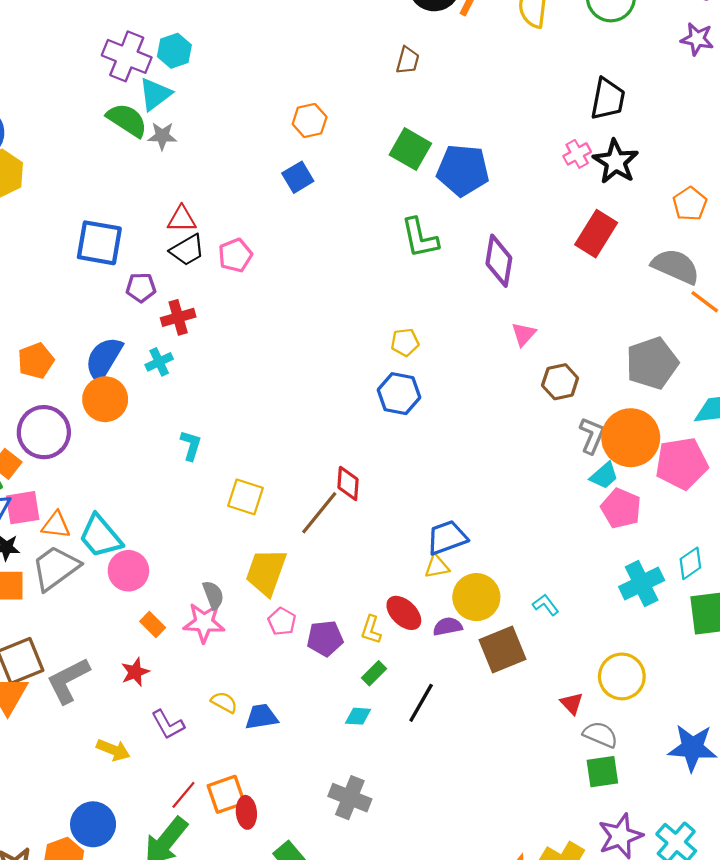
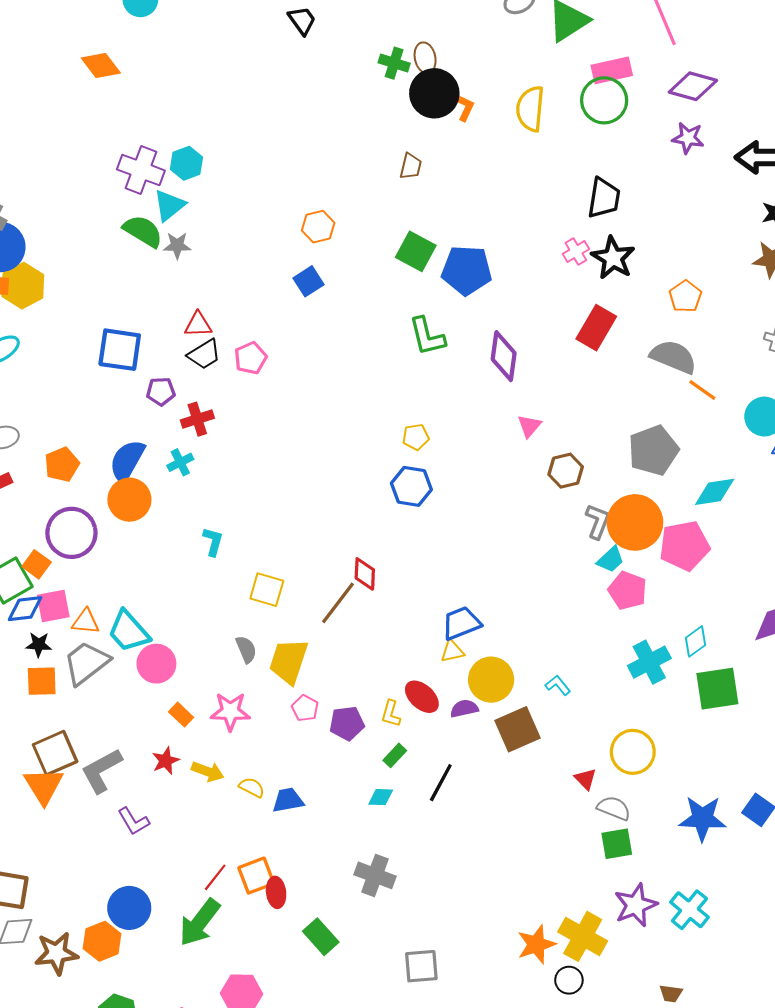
gray semicircle: (213, 595) -> (246, 649), moved
purple L-shape: (168, 725) -> (134, 821), moved
yellow arrow: (113, 750) -> (208, 771), moved

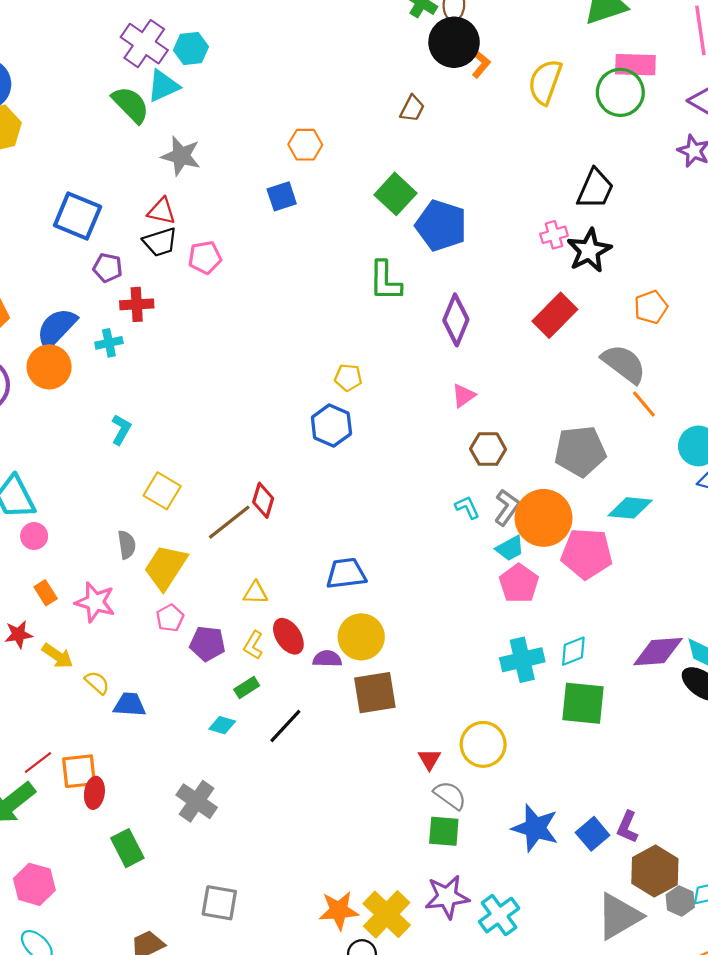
gray star: (177, 245) -> (181, 156), moved, size x1.4
yellow triangle: (452, 651) -> (256, 593), moved
pink circle: (156, 664) -> (34, 536), size x0.7
cyan L-shape: (558, 685) -> (467, 507), moved

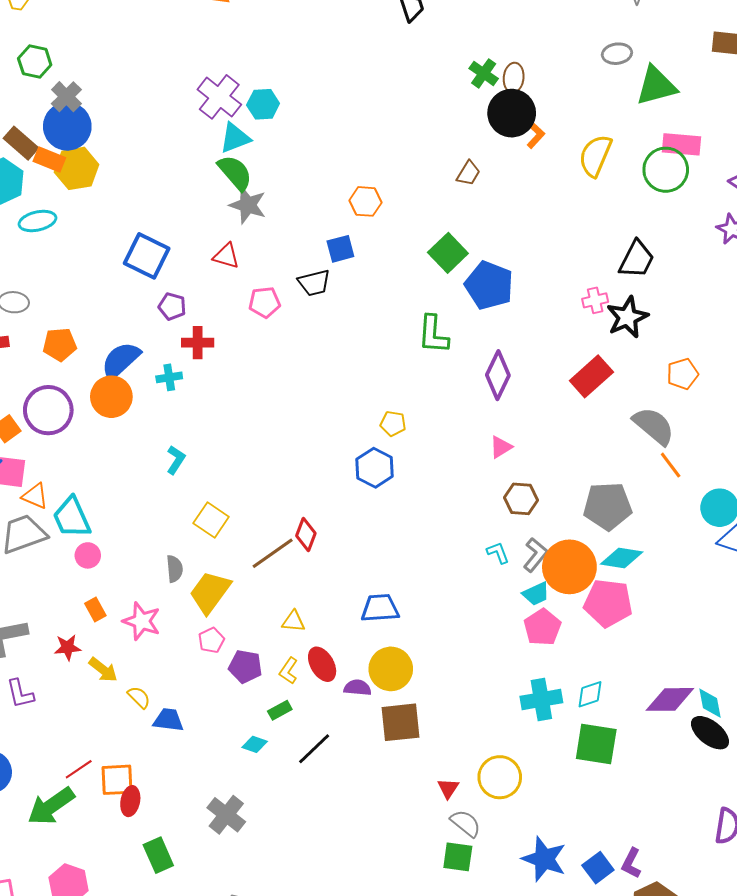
green semicircle: (131, 105) -> (235, 173), moved
black trapezoid: (160, 242) -> (314, 283), moved
cyan diamond: (630, 508) -> (622, 558), moved

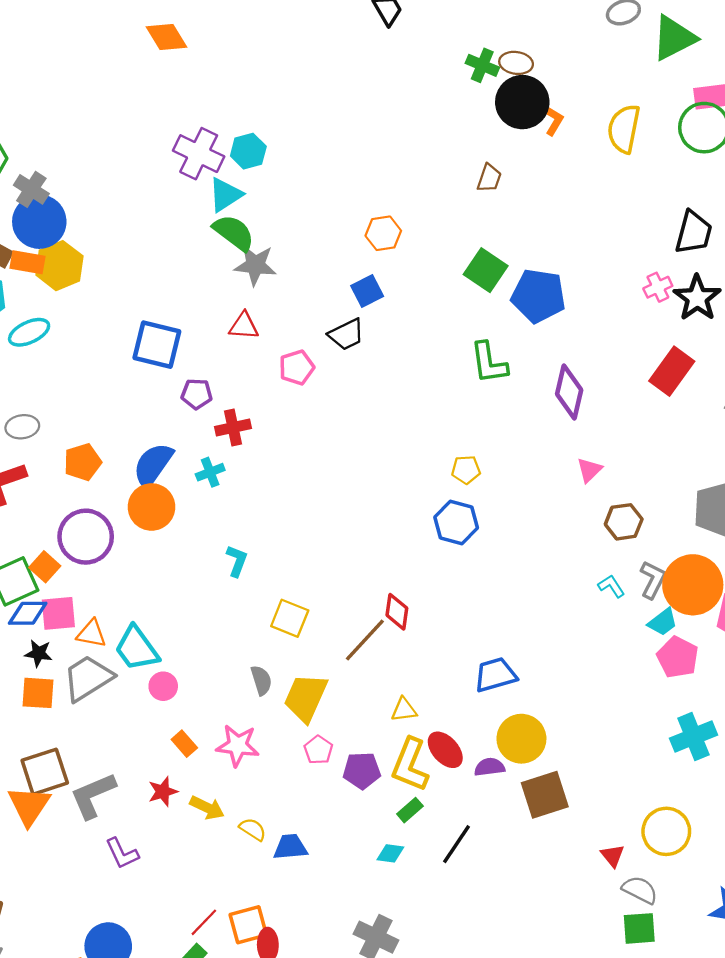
brown ellipse: (514, 78) -> (516, 63), turned -76
yellow L-shape: (289, 671) -> (410, 765), size x1.8

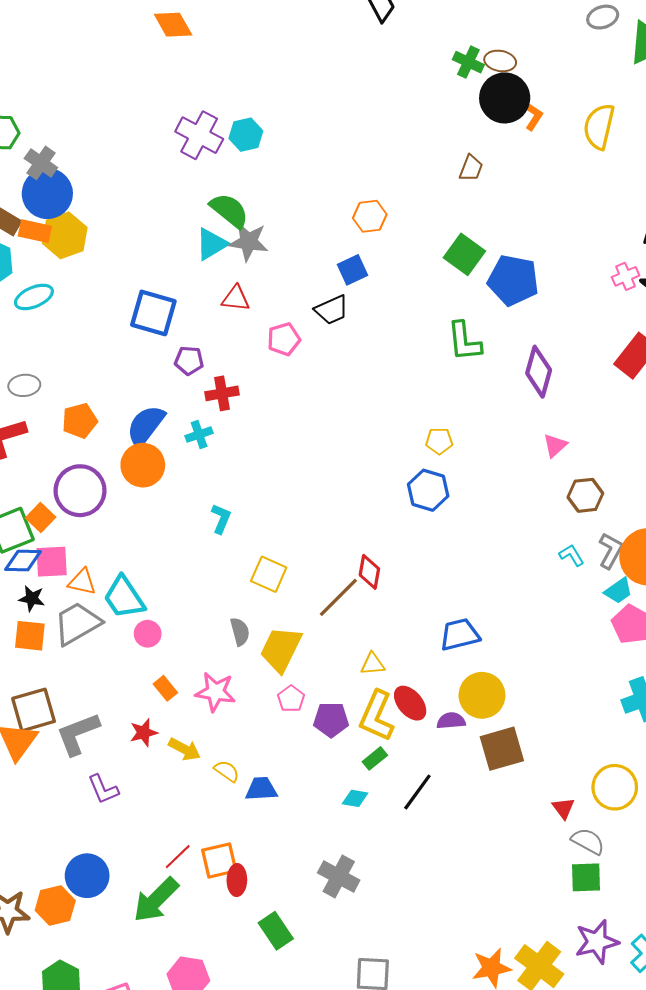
cyan triangle: (225, 195) -> (211, 244), moved

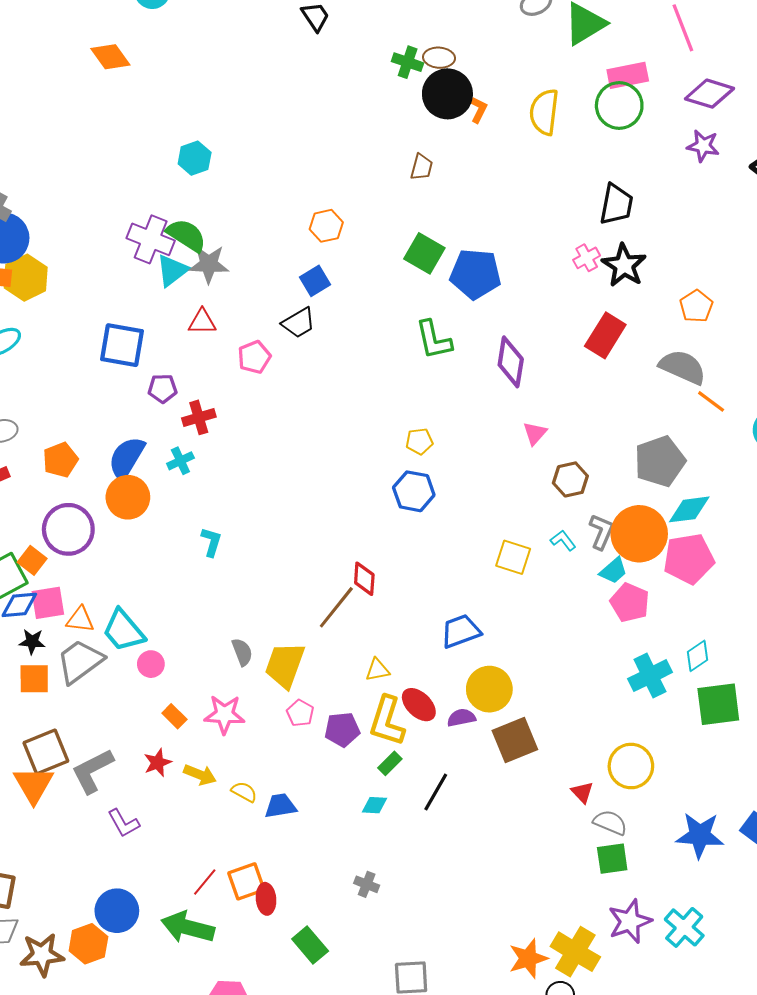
purple cross: (199, 135) -> (151, 239), moved
yellow square: (269, 574) -> (513, 557), moved
gray cross: (339, 876) -> (367, 884), size x0.6
green arrow: (156, 900) -> (188, 927), turned 66

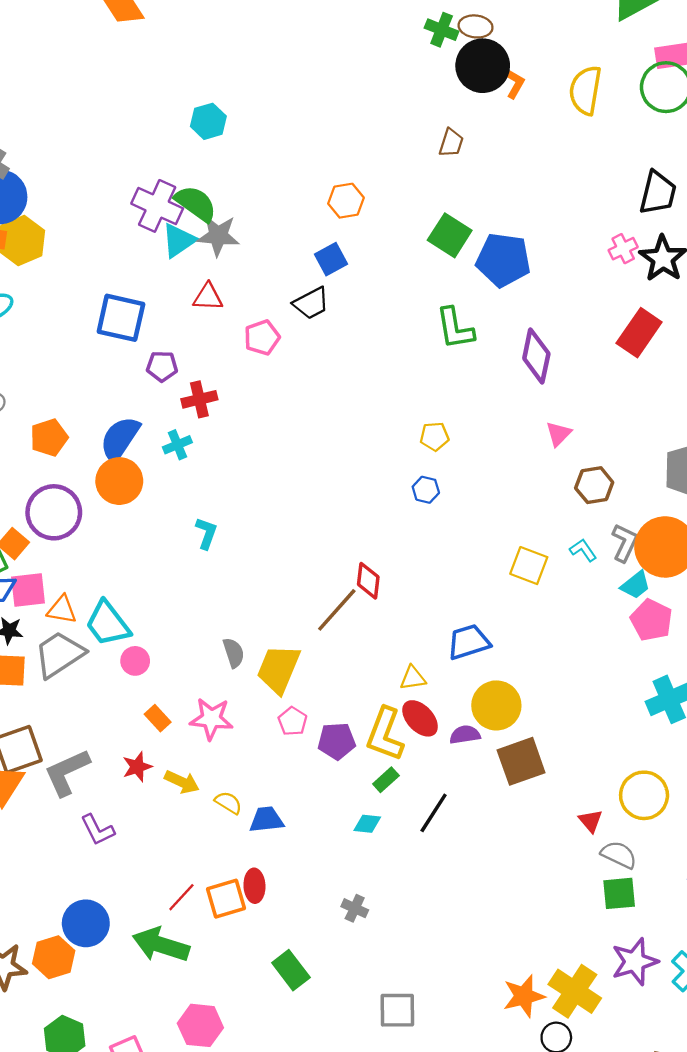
blue hexagon: (414, 491) -> (426, 490), size x0.6
yellow triangle: (377, 670) -> (413, 678), moved
red ellipse: (266, 899) -> (254, 886), moved

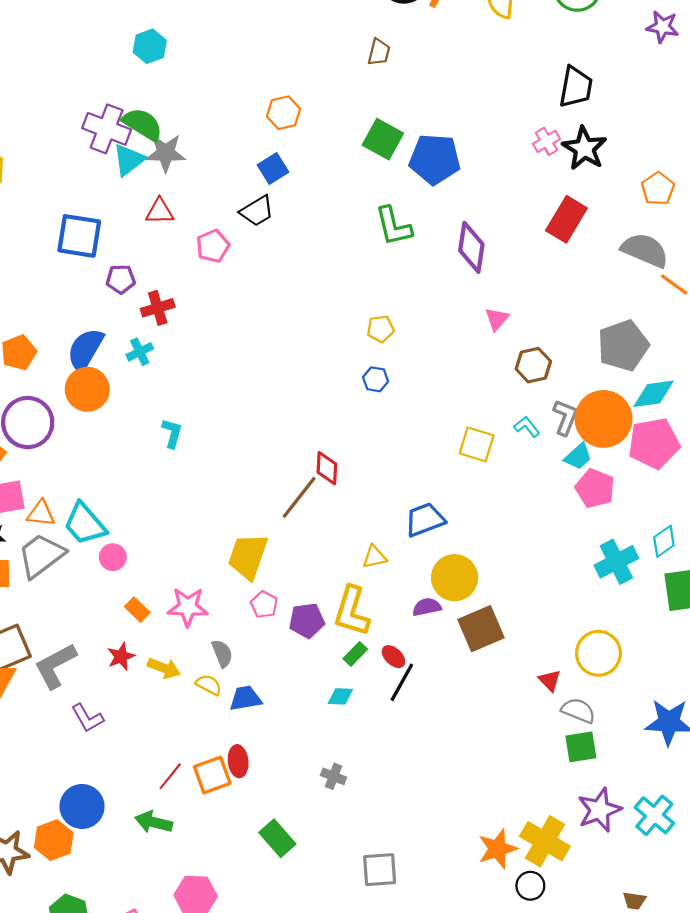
gray semicircle: (234, 653) -> (222, 653), moved
red ellipse: (420, 718) -> (393, 657), moved, size x0.7
green arrow: (161, 945) -> (154, 822), size x0.7

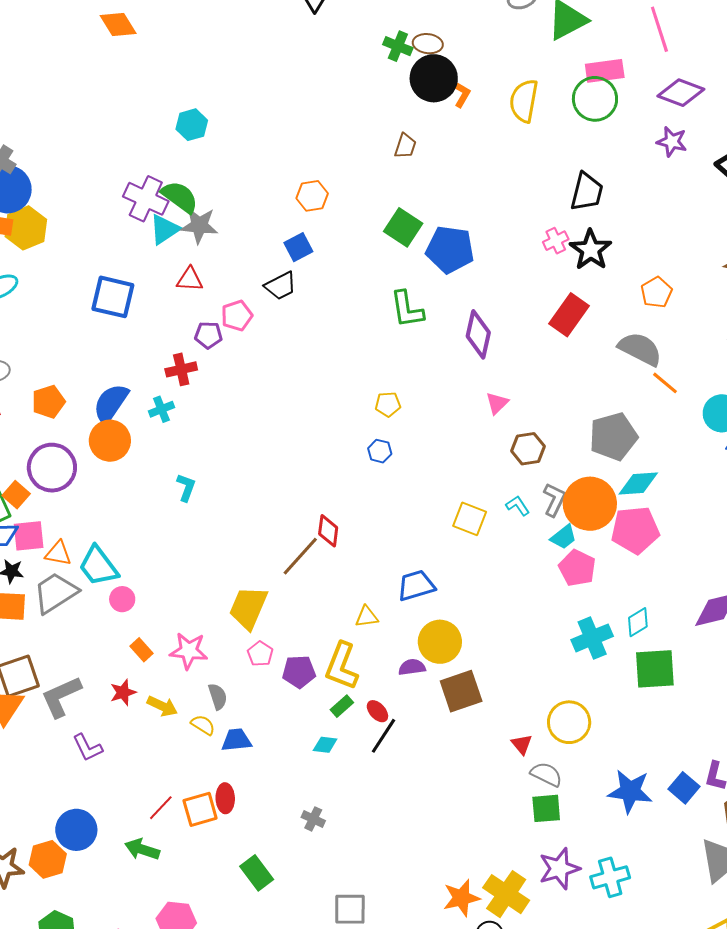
purple pentagon: (121, 279) -> (208, 335), moved
cyan cross: (654, 815) -> (610, 877), turned 30

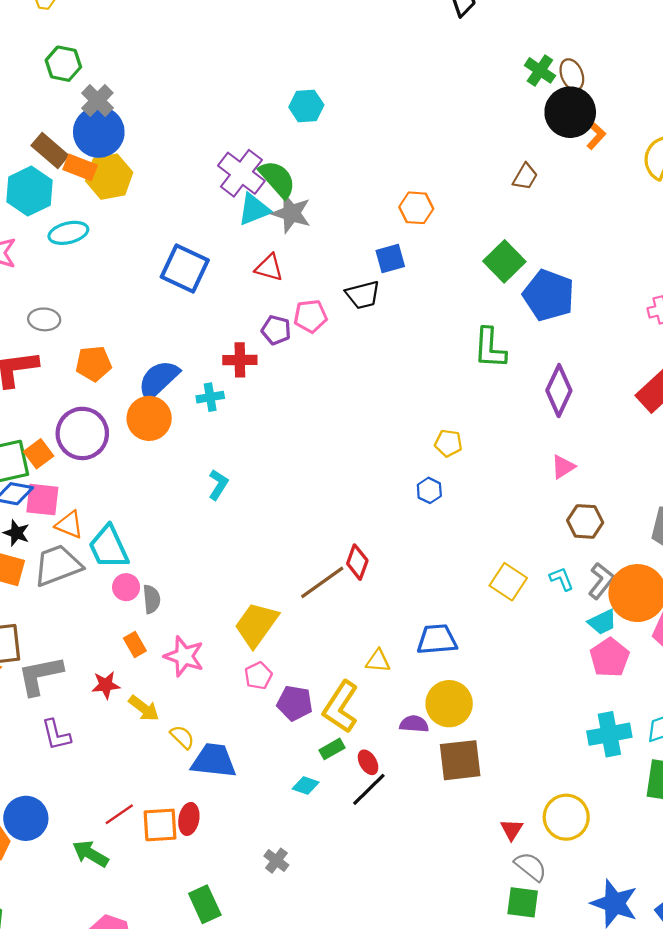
brown ellipse: (428, 44) -> (572, 75), turned 48
gray semicircle: (218, 697) -> (152, 599), moved
blue trapezoid: (236, 740) -> (214, 761), size x1.4

